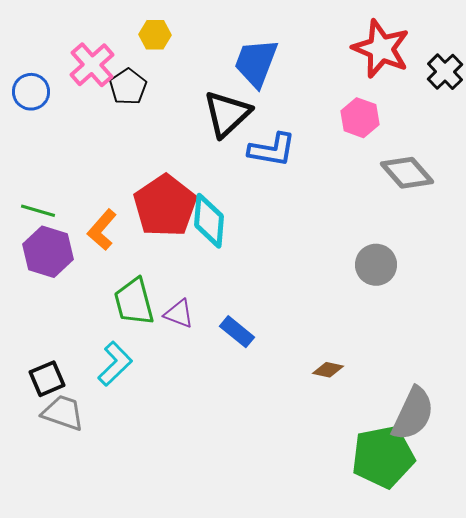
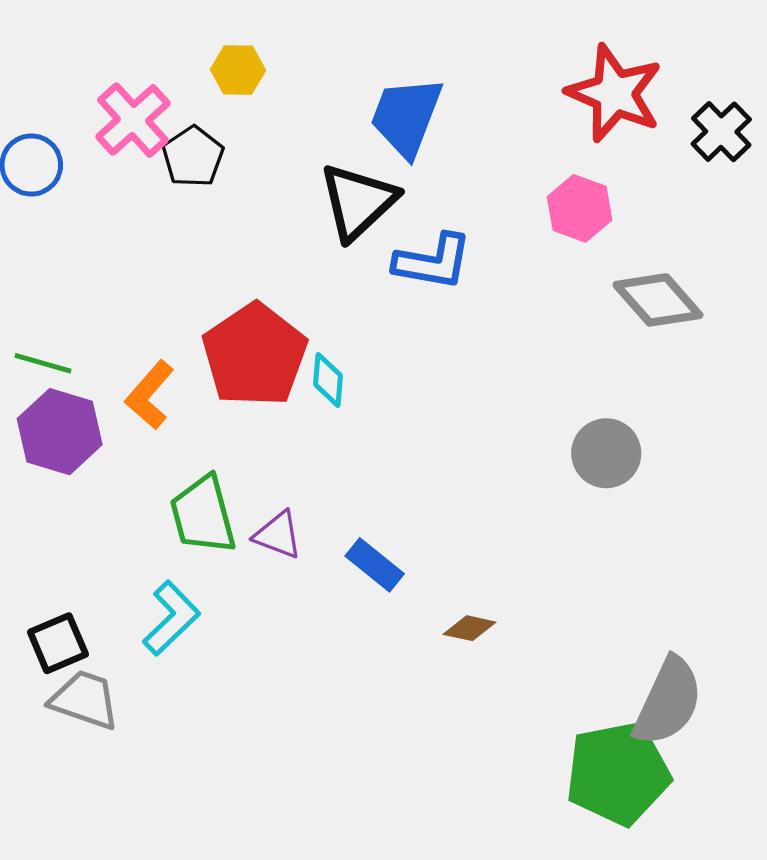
cyan diamond: (209, 221) -> (328, 380), size x0.6
brown diamond: (328, 370) -> (470, 628), moved

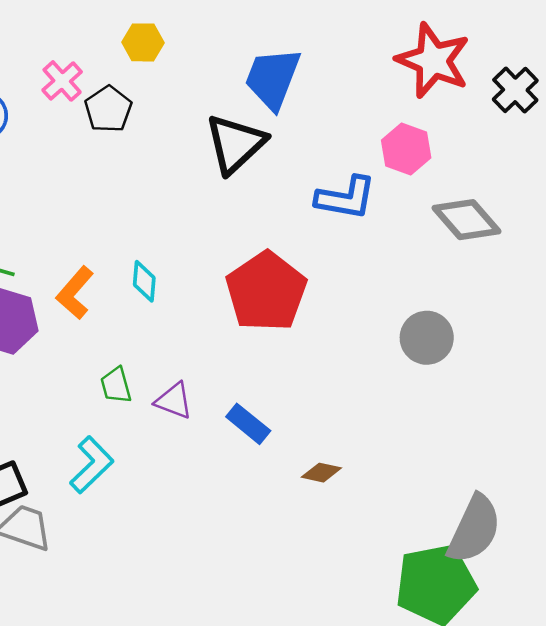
pink cross: (133, 120) -> (62, 81), size x0.7
blue L-shape: (433, 262) -> (346, 198), moved
red pentagon: (255, 355) -> (266, 292), moved
cyan diamond: (328, 380) -> (144, 281), moved
green trapezoid: (203, 515) -> (116, 385), size x0.6

